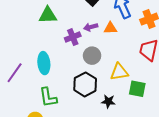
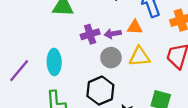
purple arrow: (91, 27) -> (113, 34), moved
yellow triangle: (119, 72) -> (139, 57), moved

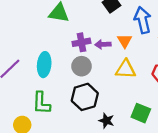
orange triangle: (135, 27) -> (125, 41), turned 49
gray circle: (111, 58) -> (82, 66), moved

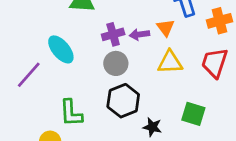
cyan ellipse: (44, 65) -> (61, 49), moved, turned -40

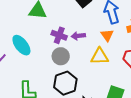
orange triangle: (166, 28) -> (107, 35), moved
purple cross: (113, 34) -> (59, 35), turned 35

